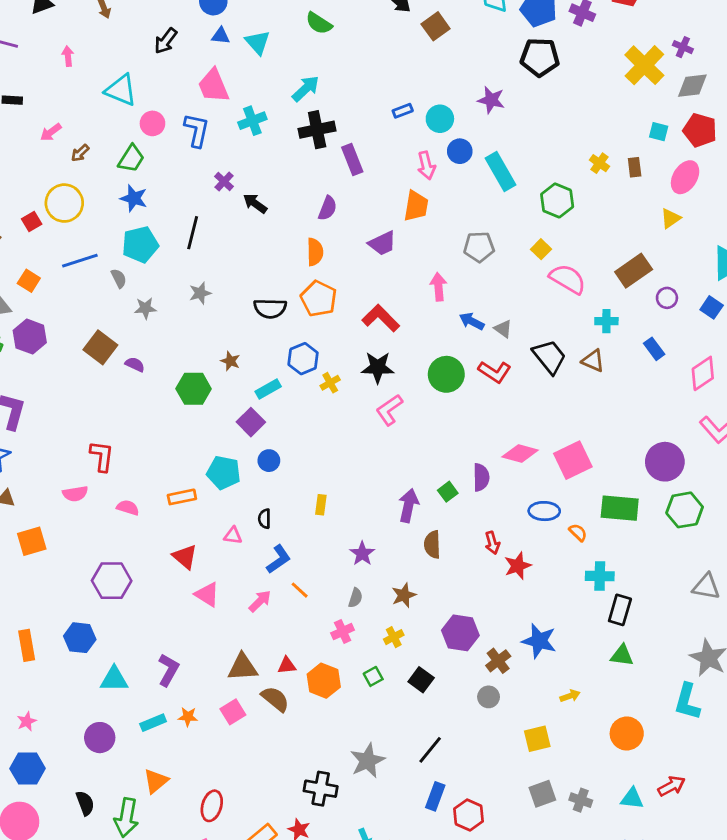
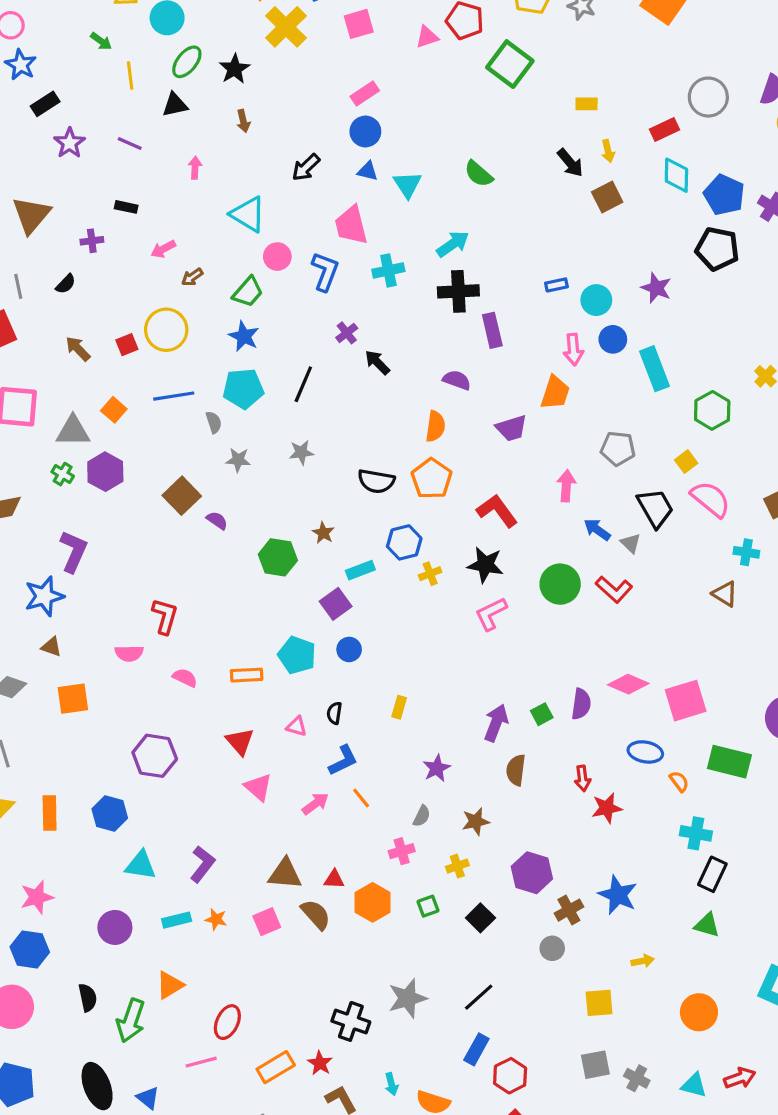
purple semicircle: (328, 208) -> (457, 380), turned -100
black trapezoid: (549, 357) -> (655, 508), moved
pink star: (27, 721) -> (37, 897), size x1.5

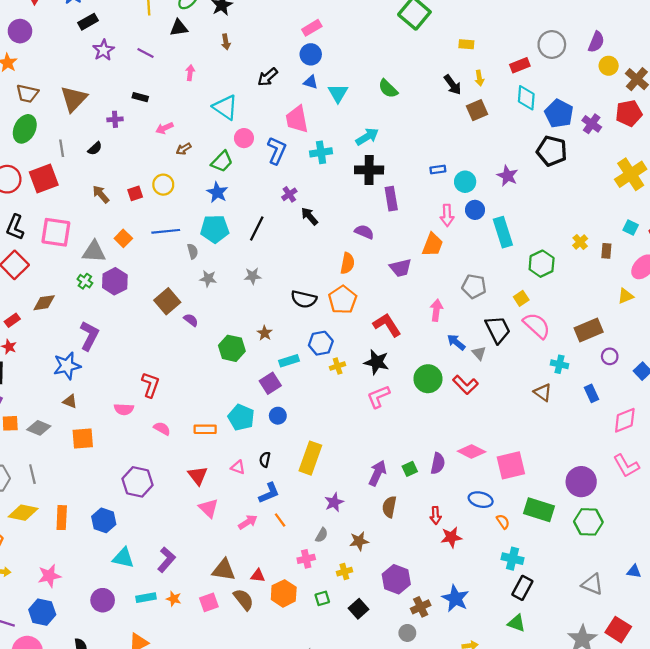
yellow circle: (166, 330) -> (163, 185), size x0.7
yellow rectangle: (399, 707) -> (310, 458), size x2.0

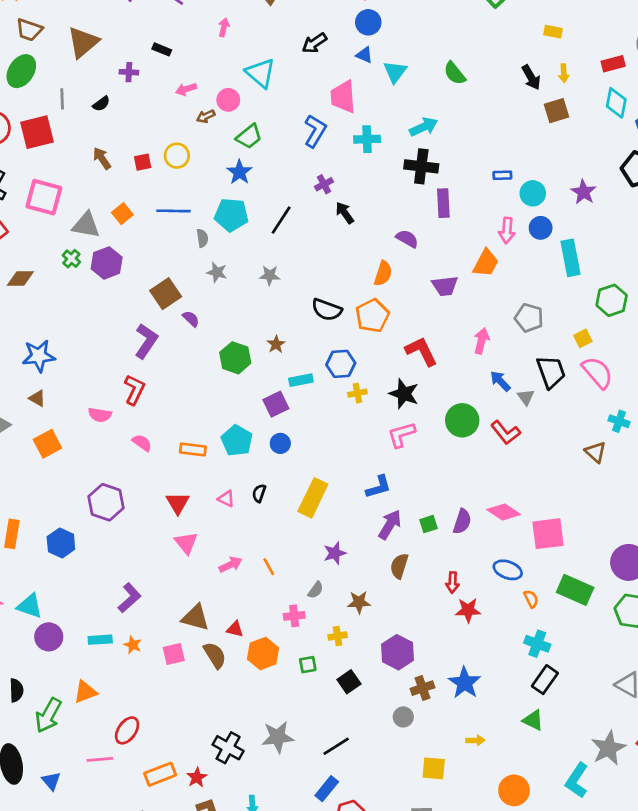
pink circle: (244, 138) -> (228, 100), moved
purple L-shape: (89, 336) -> (146, 341), moved
orange square: (83, 439) -> (47, 444), turned -30
blue L-shape: (269, 493) -> (378, 487), moved
cyan triangle: (123, 558) -> (30, 606), moved

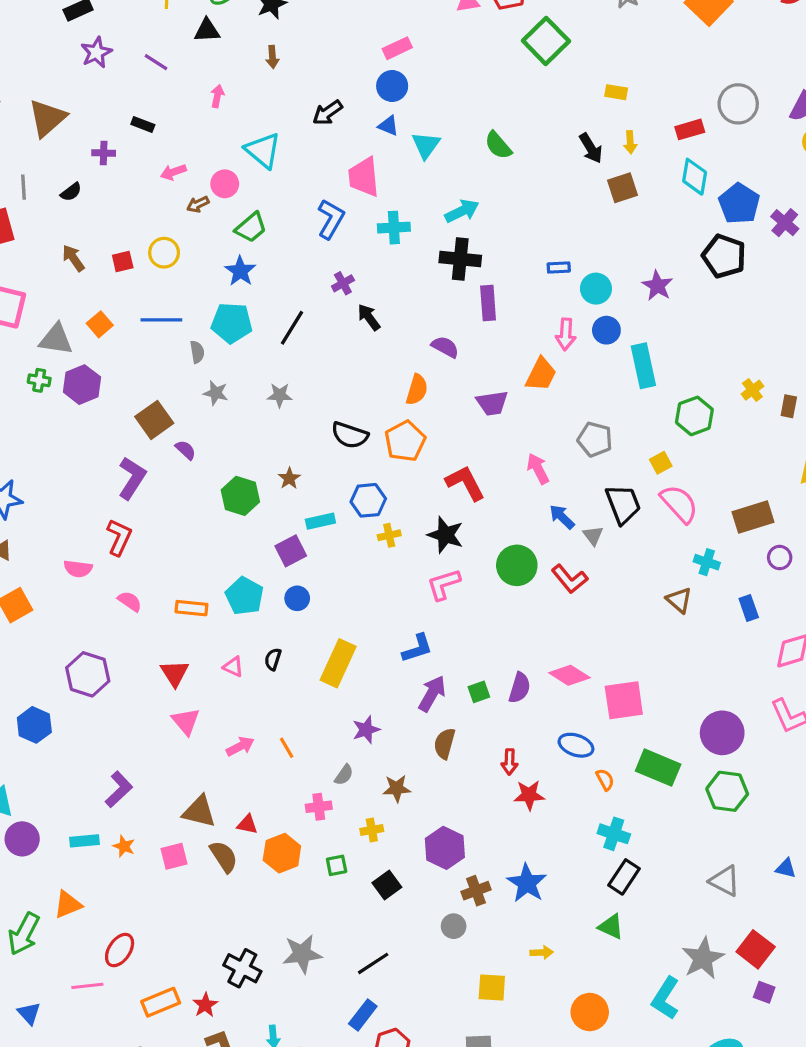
green cross: (71, 259) -> (39, 380), turned -30
pink arrow: (481, 341) -> (538, 469), turned -40

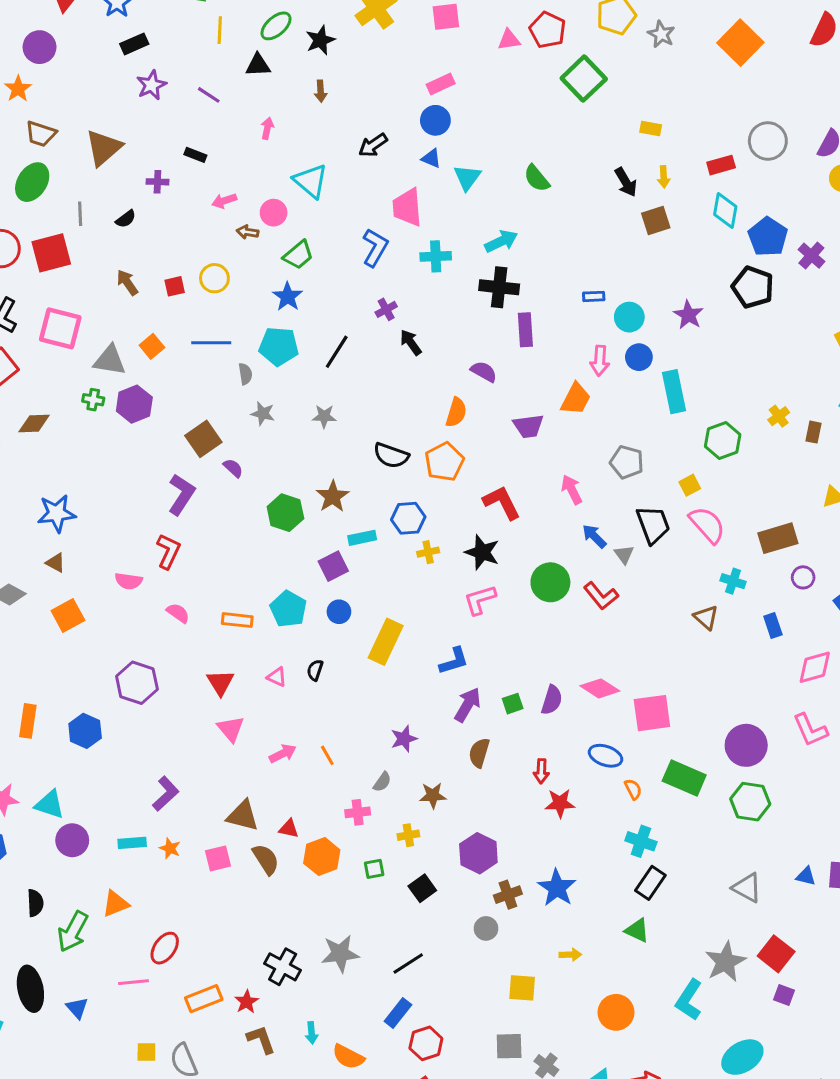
brown arrow: (198, 204) -> (248, 232), turned 35
brown star: (289, 478) -> (333, 496), size x1.5
yellow rectangle: (338, 663) -> (386, 642), moved

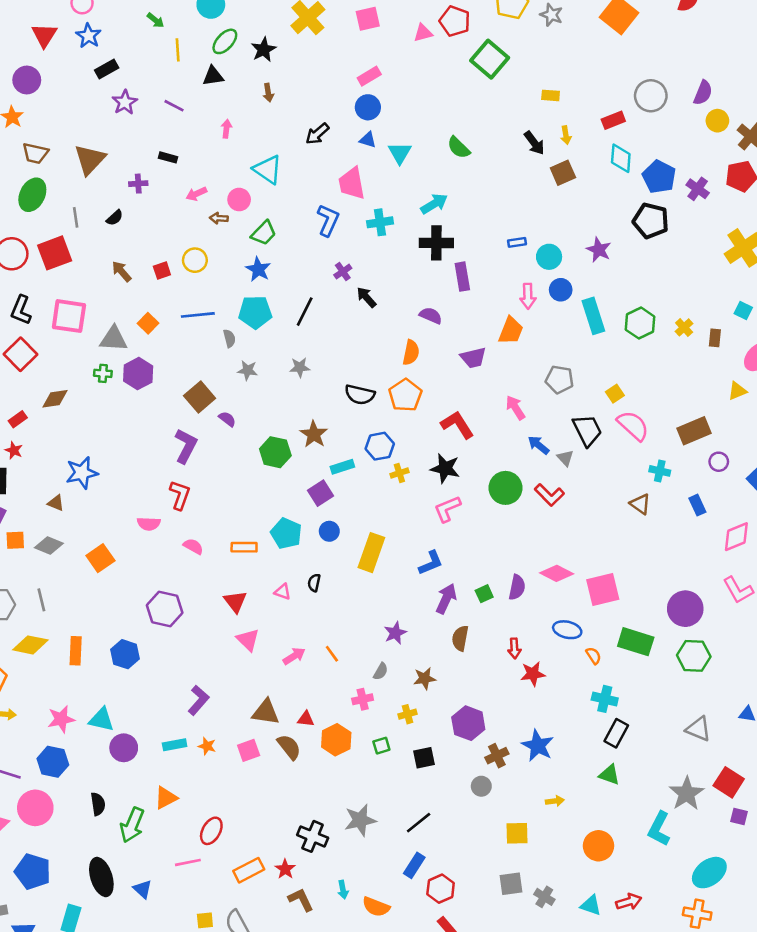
green hexagon: (723, 440) -> (640, 323), moved
brown triangle: (56, 563) -> (56, 503), moved
black square: (422, 888) -> (424, 758), turned 30

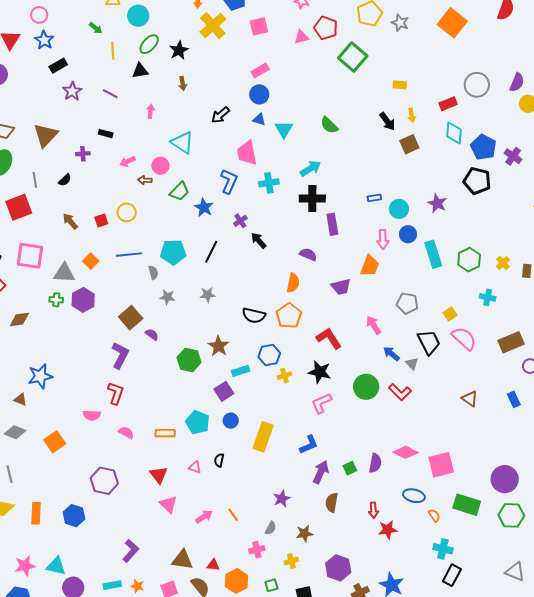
blue star: (258, 269) -> (204, 207), moved
cyan cross: (660, 471) -> (488, 297), moved

